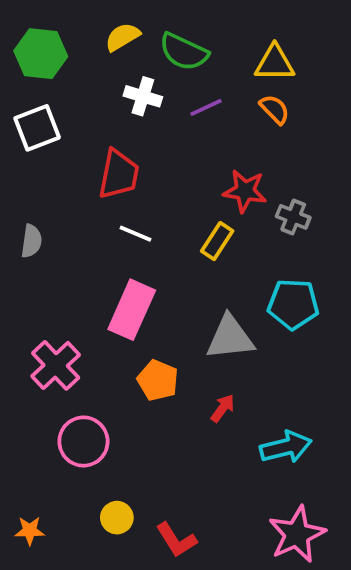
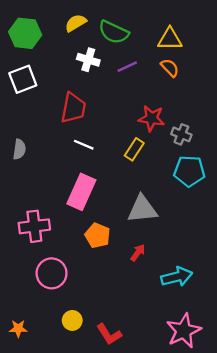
cyan pentagon: (293, 304) -> (189, 171), moved
pink cross: (56, 365) -> (34, 226), turned 36

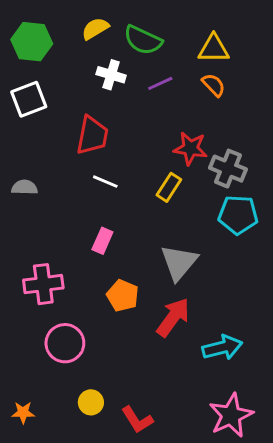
gray cross: (181, 134) -> (228, 169), size x1.4
gray semicircle: (19, 149) -> (25, 187), turned -96
pink rectangle: (81, 192) -> (102, 241), size x0.6
gray triangle: (142, 209) -> (179, 262), turned -44
red arrow: (138, 253) -> (173, 317), size x1.8

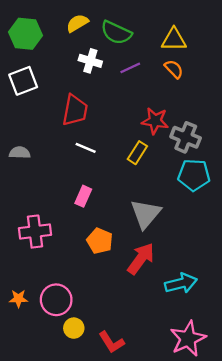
pink circle: (65, 343) -> (56, 300), moved
orange star: (23, 412) -> (18, 299), moved

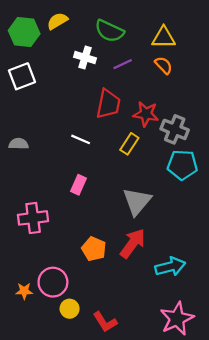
yellow semicircle: (77, 23) -> (57, 21), moved
red trapezoid: (75, 110) -> (108, 104), moved
orange pentagon: (100, 241) -> (94, 249), moved
orange star: (18, 299) -> (24, 291), moved

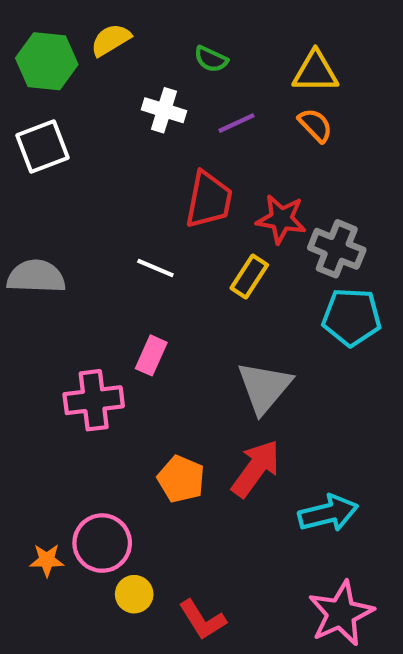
green semicircle: (109, 31) -> (211, 59), size x0.6
gray semicircle: (19, 144) -> (36, 277), size x1.5
pink cross: (33, 218) -> (94, 400), moved

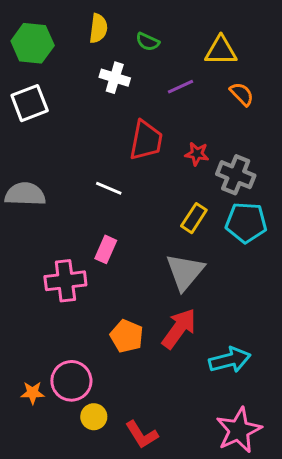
yellow semicircle: (111, 40) -> (98, 28), moved, turned 128
purple line: (236, 123) -> (180, 87), moved
orange semicircle: (315, 125) -> (242, 94), moved
red star: (281, 219) -> (197, 154), size x0.7
yellow rectangle: (249, 277) -> (194, 218), moved

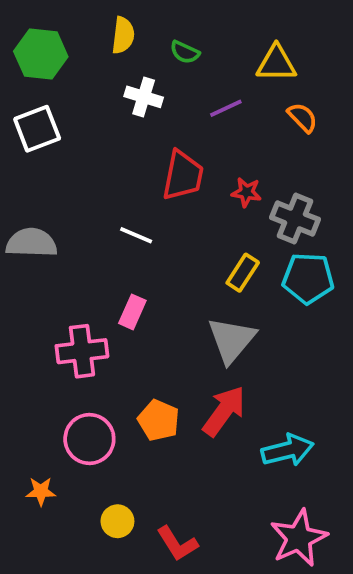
pink circle: (71, 381) -> (89, 439), moved

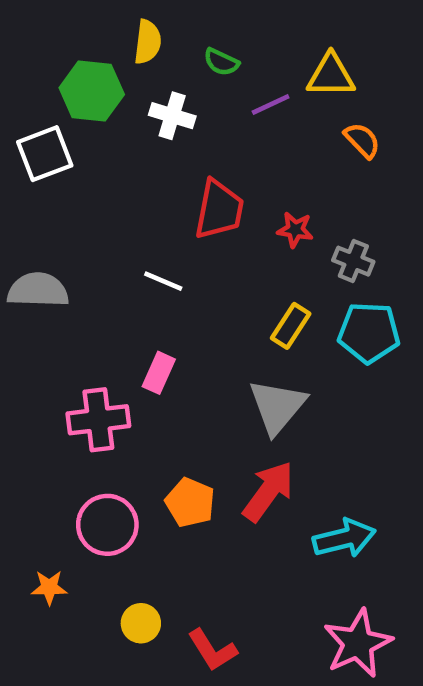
green hexagon: (41, 54) -> (92, 91), moved
purple line: (226, 108) -> (271, 104), moved
gray cross: (295, 218) -> (353, 261), size x0.7

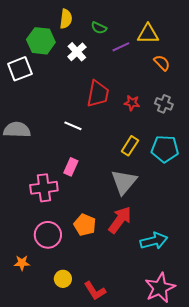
white cross: (172, 116) -> (77, 52), turned 30
gray cross: (353, 261) -> (164, 104), moved

